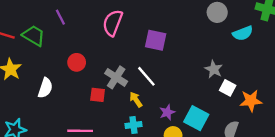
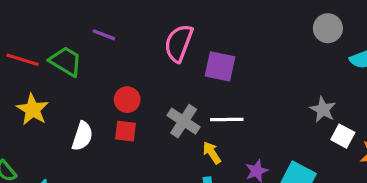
purple line: (60, 17) -> (104, 35), turned -42
purple square: (156, 40) -> (220, 66), moved
white line: (146, 76) -> (227, 119), turned -50
red square: (98, 95) -> (125, 131), moved

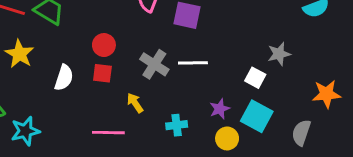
gray star: (323, 110) -> (279, 54), turned 30
white square: (343, 136) -> (255, 78), moved
yellow arrow: (212, 153) -> (135, 103), moved

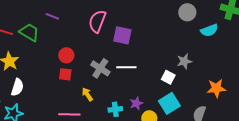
white semicircle: (64, 78) -> (17, 87), moved
purple star: (220, 109) -> (136, 103), moved
cyan square: (257, 116) -> (169, 103), turned 30

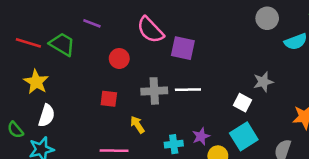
pink semicircle: (97, 21) -> (150, 30), turned -65
red circle: (66, 55) -> (119, 58), moved
gray cross: (100, 68) -> (154, 91), turned -36

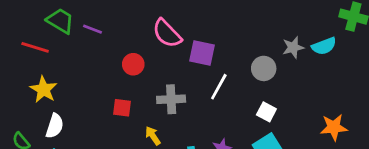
gray circle: (267, 18) -> (264, 68), moved
purple line: (92, 23) -> (93, 29), moved
green trapezoid: (62, 44) -> (60, 21), moved
gray star: (263, 82) -> (293, 47), moved
white line: (188, 90) -> (219, 87), moved, turned -60

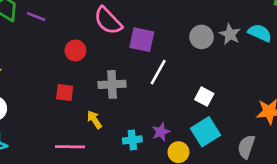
cyan semicircle: (324, 46) -> (260, 33), turned -135
gray star: (293, 47) -> (230, 34), turned -30
gray circle: (264, 68) -> (202, 37), moved

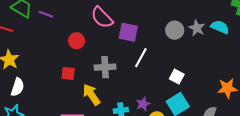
yellow arrow: (94, 120) -> (91, 94), size x1.5

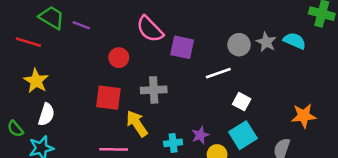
white line: (141, 58) -> (218, 73), moved, turned 42
red square: (68, 73) -> (108, 98), size x1.5

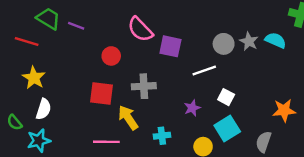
purple star: (200, 135) -> (192, 108), moved

